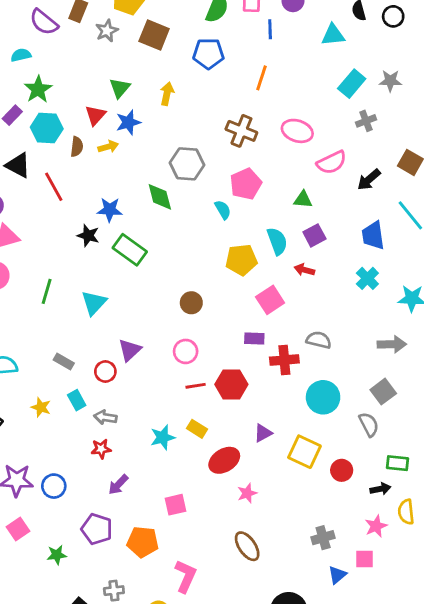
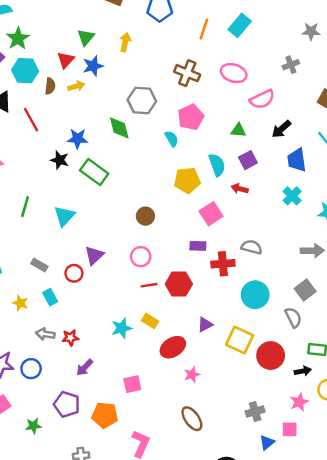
cyan rectangle: (352, 84) -> (240, 25), moved
black arrow: (369, 180) -> (281, 129), moved
gray arrow: (105, 417) -> (45, 334), moved
red circle: (342, 470) -> (271, 356), size x1.5

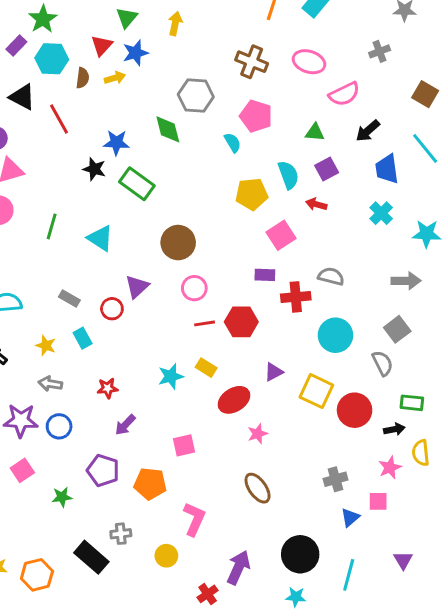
pink pentagon: (191, 117) -> (256, 116), turned -30
cyan triangle: (64, 216) -> (100, 238), turned -40
brown circle: (145, 216) -> (178, 243), moved, size x1.5
gray arrow: (45, 334) -> (50, 384), moved

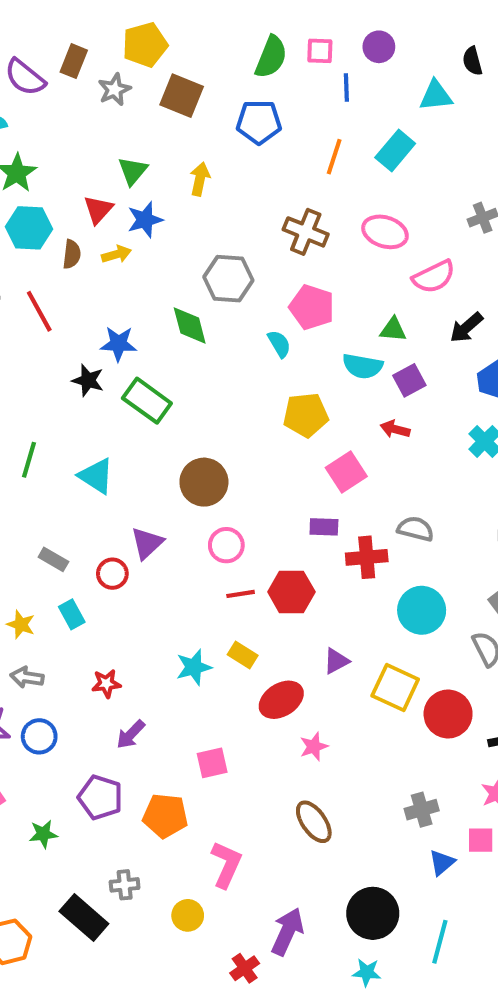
cyan semicircle: (288, 175) -> (363, 366), moved, turned 120

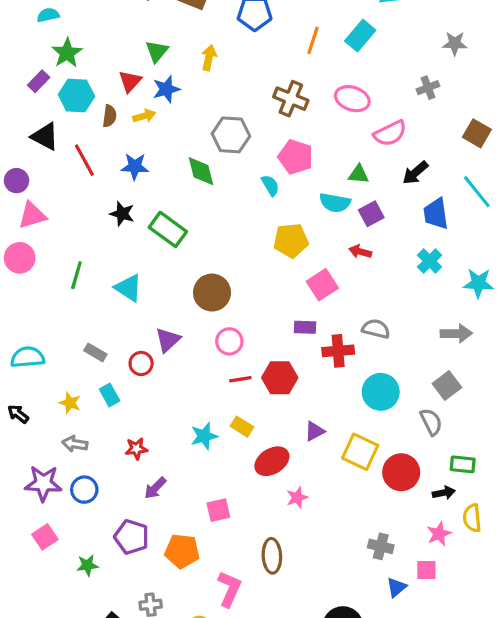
blue star: (119, 344) -> (135, 166), moved
gray cross: (422, 810) -> (381, 546), turned 30
brown ellipse: (314, 822) -> (272, 556), moved, turned 32

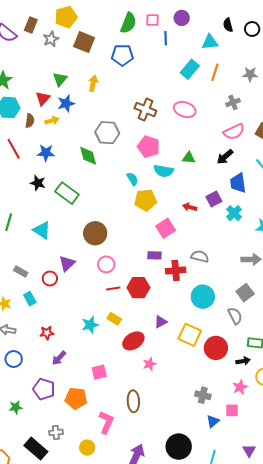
orange line: (313, 40) -> (215, 72), moved
pink semicircle: (390, 133) -> (234, 132), moved
cyan semicircle: (270, 185) -> (132, 179), moved
cyan semicircle: (335, 203) -> (164, 171), moved
purple square: (371, 214) -> (214, 199), moved

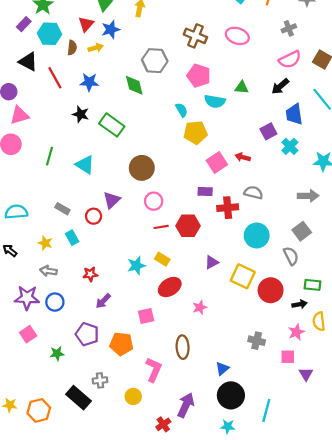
red arrow: (190, 207) -> (243, 157), moved
red ellipse: (133, 341) -> (170, 287), moved
blue triangle: (213, 421) -> (222, 369), moved
purple triangle: (249, 451) -> (306, 374), moved

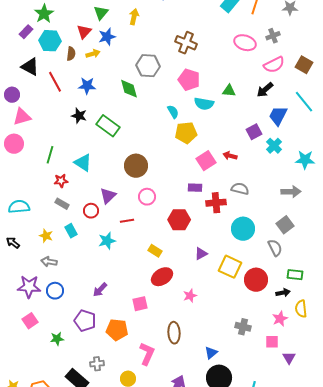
pink ellipse: (237, 36) -> (245, 43), moved
blue trapezoid: (294, 114) -> (278, 116), turned 35
red line: (161, 227) -> (127, 221), moved
cyan star: (136, 266) -> (107, 241), moved
red star: (90, 274) -> (61, 181), moved

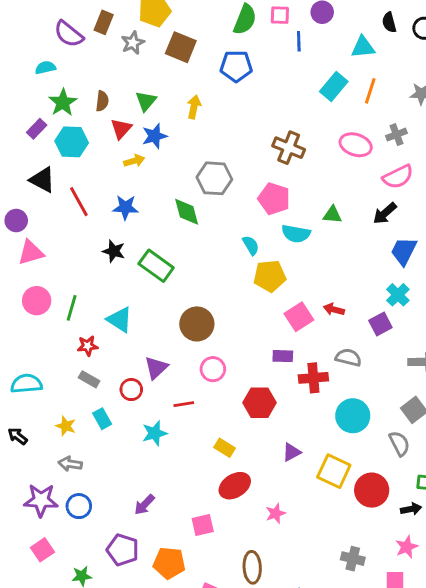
brown cross: (186, 43) -> (289, 148), moved
brown semicircle: (71, 54) -> (102, 101), moved
purple square: (254, 132) -> (380, 324), moved
pink circle: (14, 144) -> (37, 301), moved

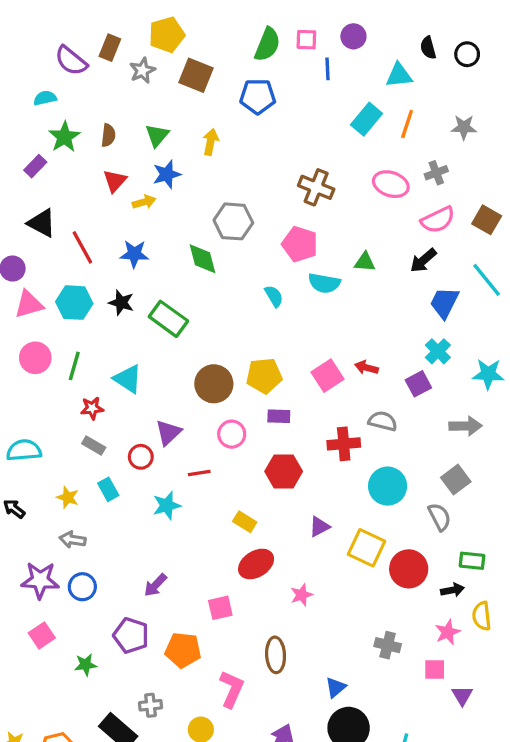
red triangle: (121, 129) -> (115, 181), moved
cyan hexagon: (72, 142) -> (74, 303), moved
yellow pentagon: (270, 276) -> (264, 376), moved
purple rectangle: (283, 356) -> (279, 416), moved

